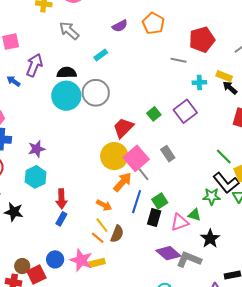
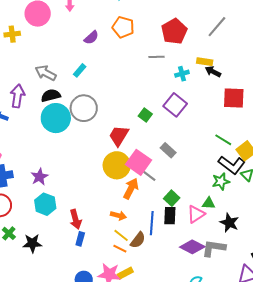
gray arrow: (69, 31) -> (46, 73), moved
blue line: (137, 202) -> (152, 223), moved
brown semicircle: (117, 234) -> (138, 240), turned 30

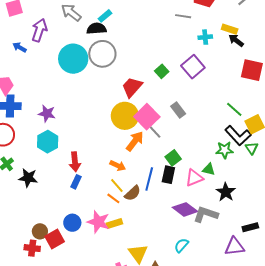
black semicircle: (51, 96) -> (96, 29), moved
purple star: (40, 177) -> (47, 114), turned 30

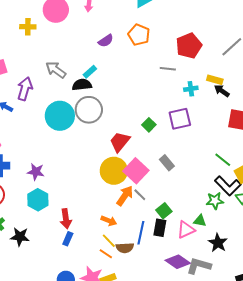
purple square: (193, 67) -> (180, 119), turned 30
gray line: (155, 132) -> (140, 195), moved
brown semicircle: (133, 193) -> (125, 248), turned 42

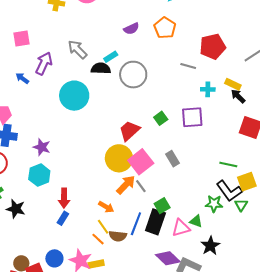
gray circle: (89, 110) -> (133, 75), moved
green line: (223, 160) -> (228, 164), turned -36
black rectangle: (160, 228) -> (155, 222), size x1.4

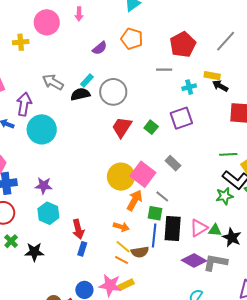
cyan circle: (74, 96) -> (42, 129), moved
red trapezoid: (129, 131) -> (122, 127), moved
gray line: (141, 186) -> (162, 196), moved
green square: (162, 206) -> (155, 213), moved, turned -35
green triangle: (196, 221) -> (215, 230), moved

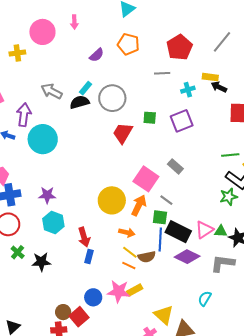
green square: (151, 127) -> (150, 118), moved, turned -32
yellow circle: (121, 177) -> (112, 200), moved
black rectangle: (173, 229) -> (178, 232), turned -65
purple diamond: (194, 260) -> (187, 257), moved

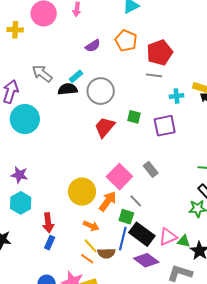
red pentagon: (179, 47) -> (160, 53), moved

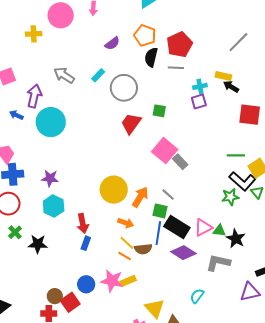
black semicircle: (68, 89) -> (151, 57), moved, turned -66
purple square: (165, 126) -> (199, 101), moved, size x0.7
pink square: (119, 177) -> (165, 151), moved

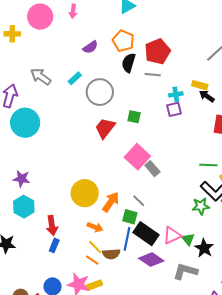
green triangle: (219, 231) -> (188, 239), turned 40

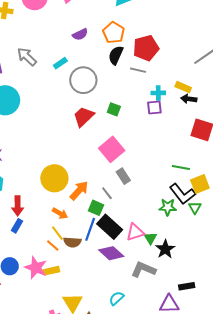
black arrow: (207, 96) -> (189, 99), turned -35
gray rectangle: (152, 169) -> (123, 176), moved

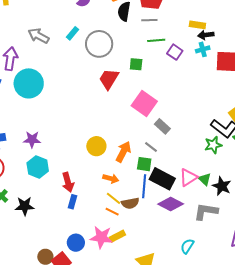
cyan cross: (158, 93) -> (203, 49), moved
purple square: (154, 108) -> (175, 52), turned -35
green line: (181, 167) -> (156, 40), moved
yellow circle: (54, 178) -> (96, 146), size x0.7

